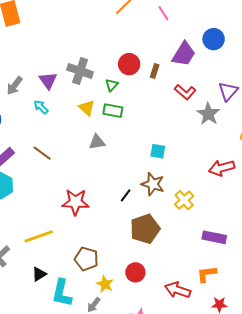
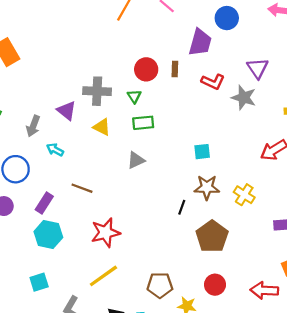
cyan arrow: (41, 107) -> (55, 150), moved
yellow triangle: (87, 108) -> (102, 127), moved
red star: (76, 202) -> (106, 233), moved

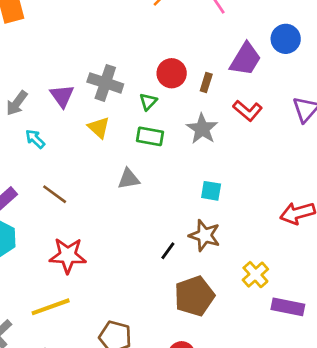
gray star: (244, 98) -> (202, 129), moved
yellow cross: (244, 195) -> (255, 275), moved

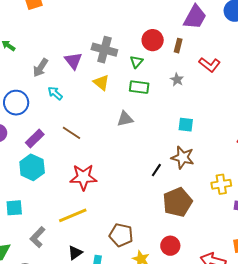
purple trapezoid: (245, 59) -> (195, 17), moved
gray star: (202, 129) -> (177, 80), size x0.6
yellow cross: (255, 275) -> (221, 184), turned 36

